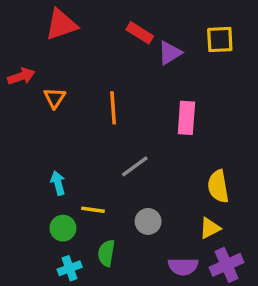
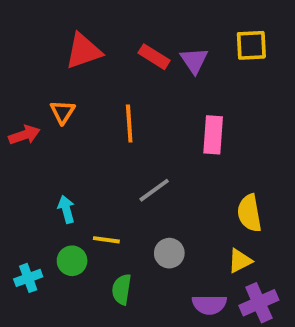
red triangle: (61, 24) -> (83, 51), moved
red rectangle: (140, 33) -> (154, 57), moved
purple triangle: (170, 53) -> (194, 61), turned -32
red arrow: (21, 76) -> (24, 135), moved
cyan cross: (70, 268) -> (28, 278), moved

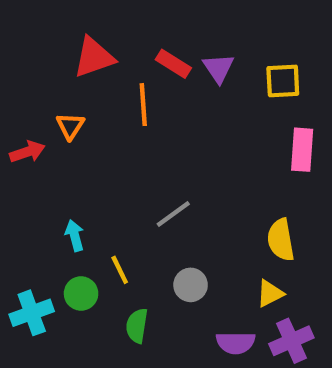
yellow square: (251, 45) -> (283, 81), moved
orange line: (129, 123) -> (143, 105), moved
pink rectangle: (213, 135) -> (302, 150), moved
yellow line: (106, 240) -> (120, 270), turned 56
cyan cross: (28, 278) -> (32, 313), size x1.4

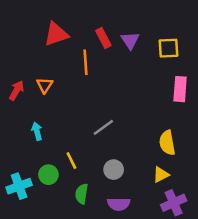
red rectangle: (173, 64) -> (103, 38), turned 30
orange triangle: (70, 126) -> (45, 85), moved
red arrow: (27, 152) -> (17, 90), turned -42
cyan arrow: (75, 236) -> (37, 131), moved
purple semicircle: (236, 343) -> (119, 204), moved

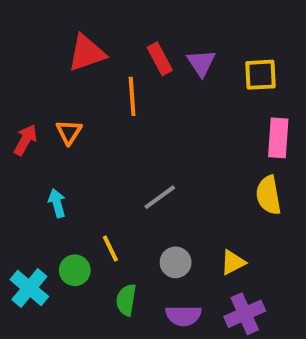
yellow semicircle: (167, 143) -> (268, 195), moved
yellow triangle: (161, 175) -> (233, 262), moved
cyan cross: (19, 186) -> (29, 288), turned -30
purple cross: (174, 203) -> (245, 314), moved

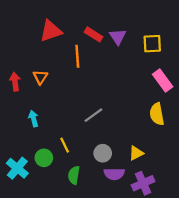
red rectangle: (160, 59) -> (93, 34), turned -30
pink rectangle: (278, 138) -> (163, 81), turned -40
red arrow: (25, 140) -> (15, 82), turned -36
purple semicircle: (183, 316) -> (114, 174), moved

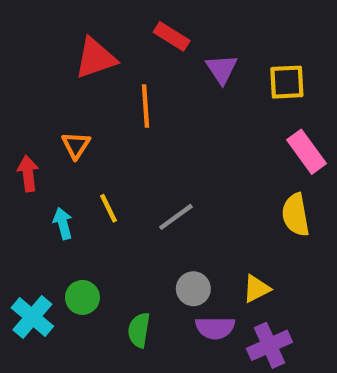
red rectangle: (93, 34) -> (172, 36), moved
red arrow: (15, 82) -> (28, 173), moved
yellow line: (65, 145) -> (109, 208), moved

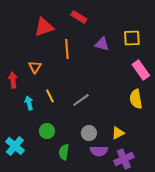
purple triangle: (222, 69) -> (102, 44), moved, turned -42
green circle: (82, 297) -> (47, 131), moved

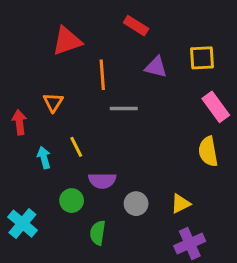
red rectangle: (79, 17) -> (136, 26), moved
gray line: (81, 100) -> (124, 108), moved, turned 36
purple semicircle: (99, 151) -> (102, 181), moved

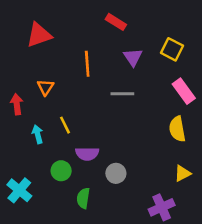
red triangle: (67, 41) -> (39, 35), moved
yellow square: (202, 58) -> (172, 49), turned 30
purple triangle: (156, 67) -> (133, 57), turned 42
gray line: (124, 108) -> (122, 94), moved
yellow triangle: (181, 204) -> (182, 173), moved

